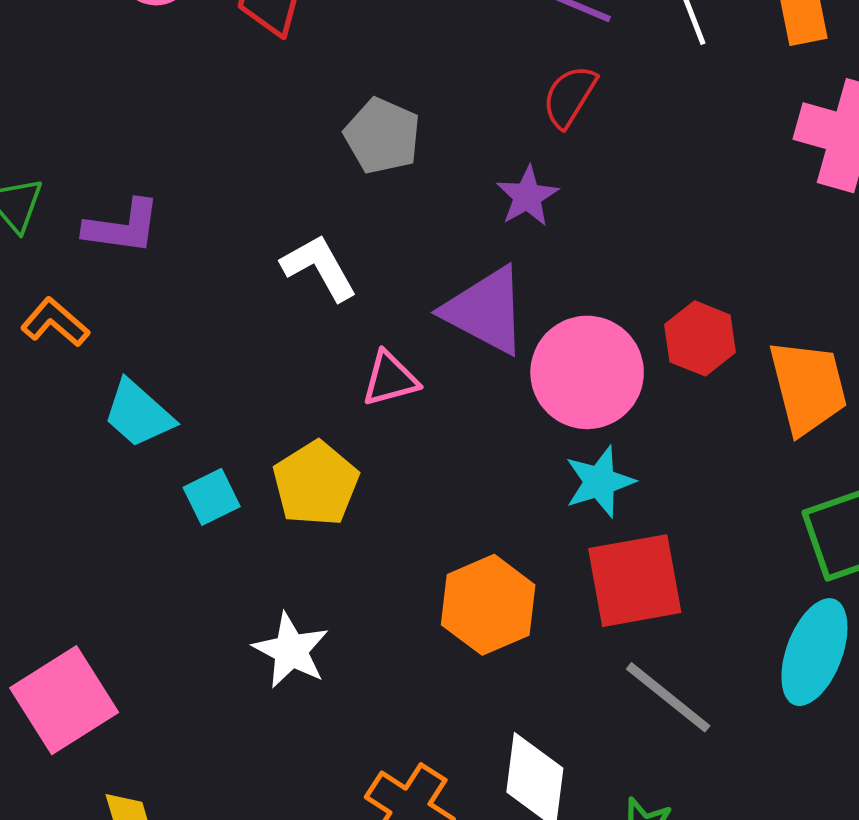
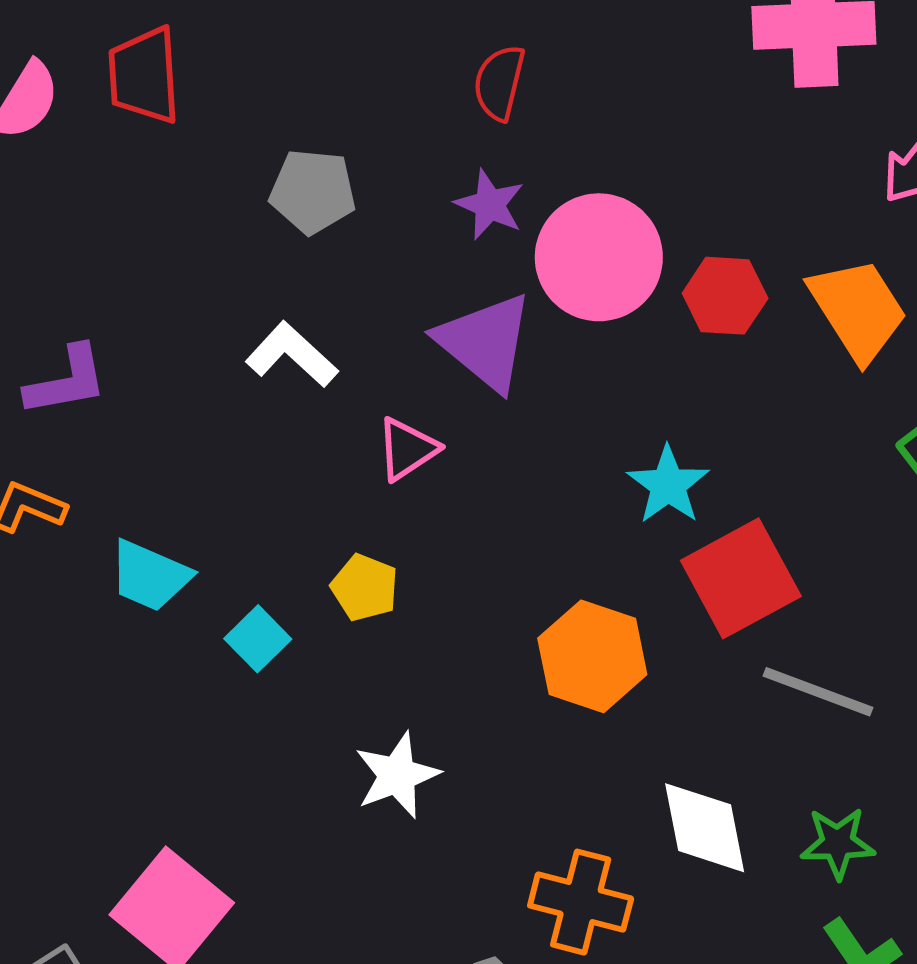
purple triangle: (485, 310) -> (485, 342), turned 30
pink circle: (587, 372) -> (599, 257), moved
yellow pentagon: (316, 484) -> (365, 588), size x0.7
white star: (291, 650) -> (397, 775), turned -30

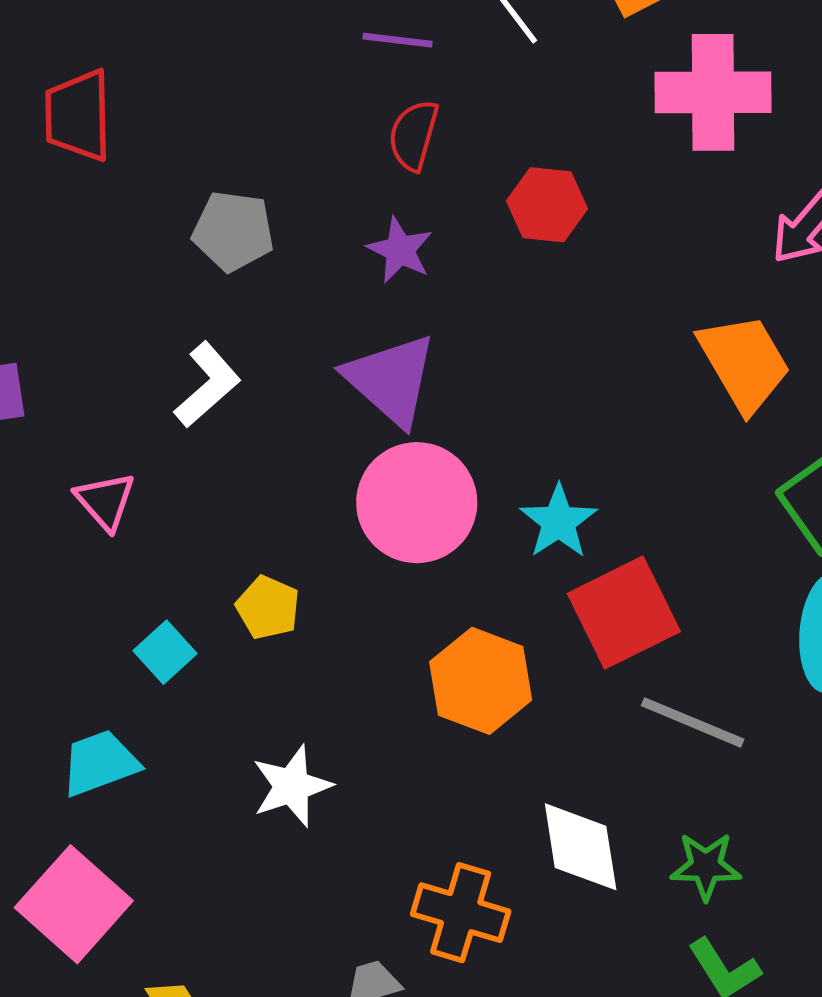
pink circle: (599, 257) -> (417, 503), moved
red hexagon: (725, 296) -> (547, 205), moved
white L-shape: (292, 355) -> (207, 385), turned 94
pink triangle: (407, 449) -> (105, 501), moved, turned -40
cyan trapezoid: (150, 576) -> (100, 763), moved, turned 134

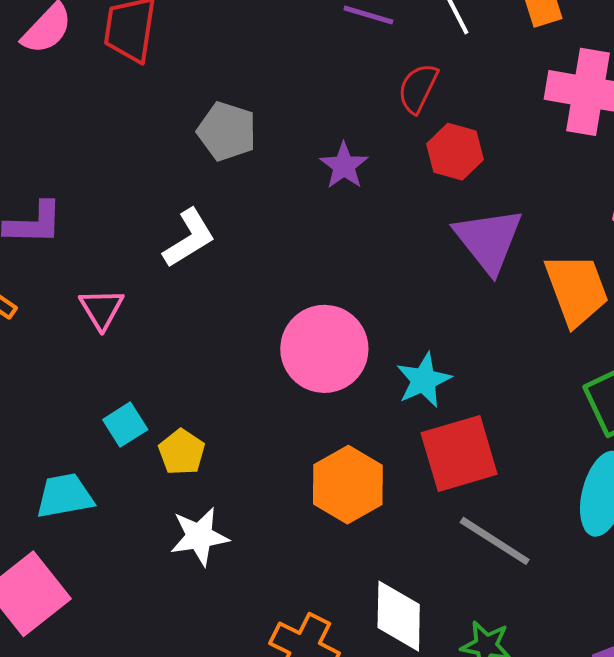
red semicircle: (414, 135) -> (418, 88), moved
purple triangle: (391, 380) -> (489, 240), moved
yellow pentagon: (268, 608) -> (182, 452), moved

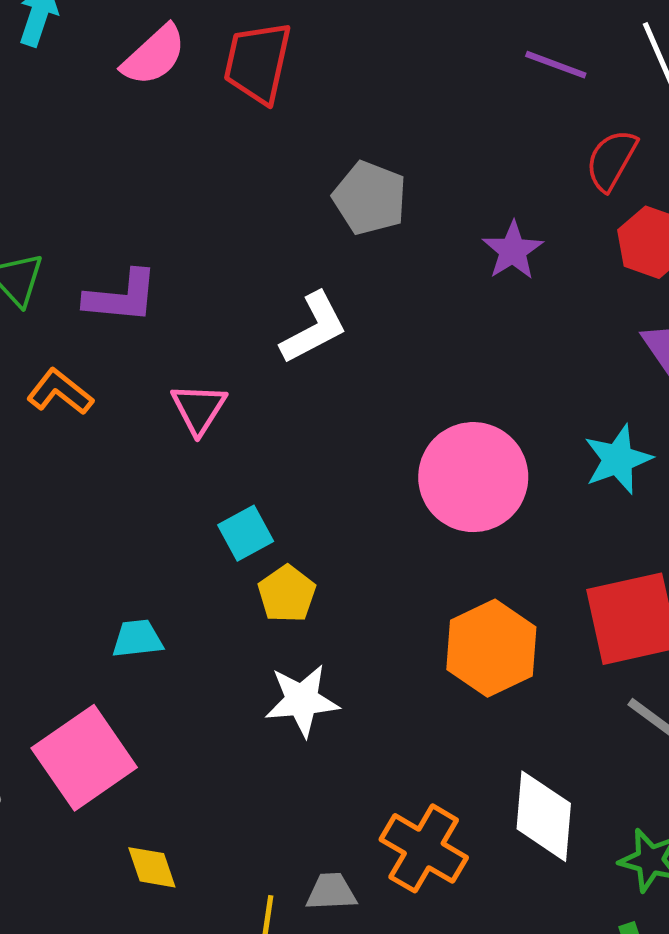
cyan star: (424, 380) -> (618, 459), moved
cyan square: (125, 425) -> (246, 533), moved
cyan trapezoid: (65, 496) -> (137, 639), size x0.7

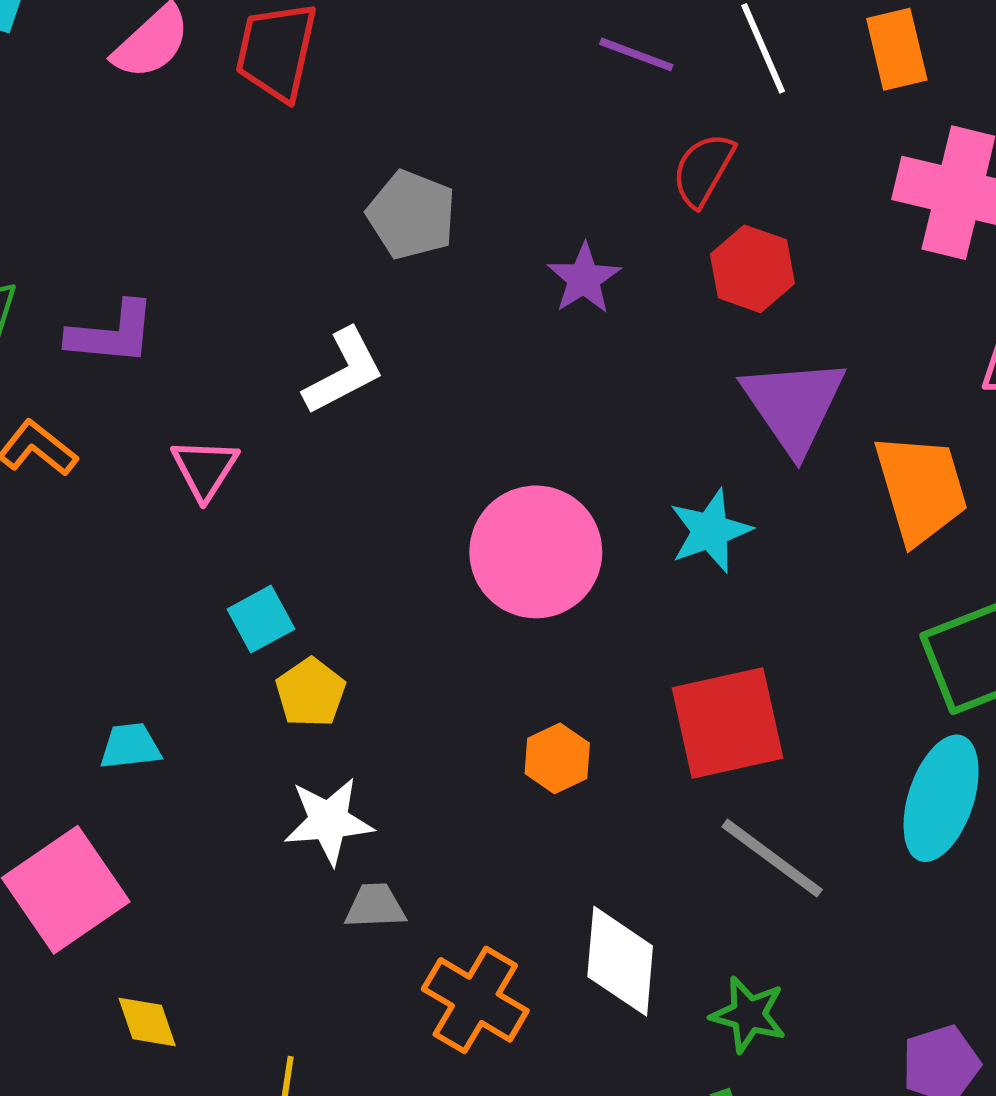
orange hexagon: (491, 648) -> (557, 758), size x0.6
gray trapezoid: (331, 892) -> (375, 906), moved

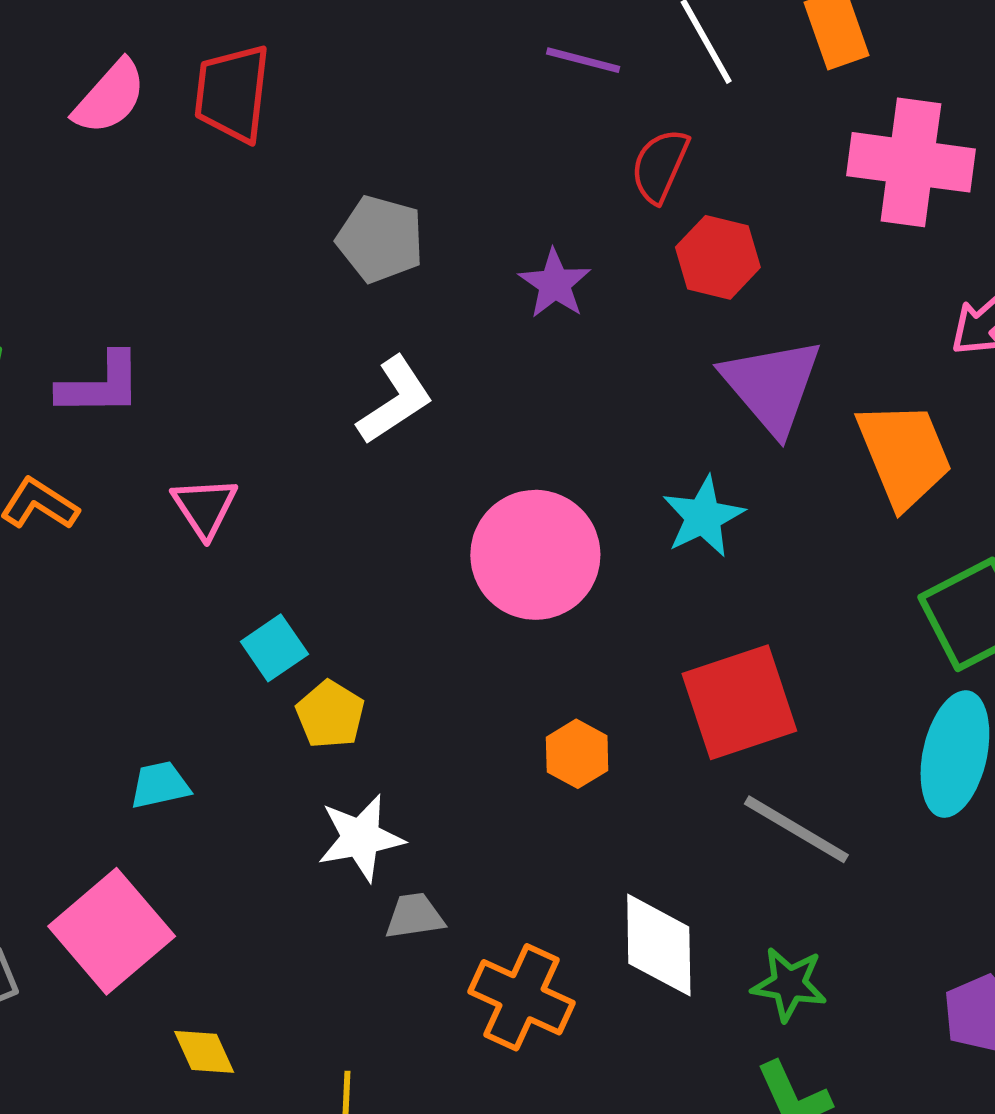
white L-shape: (344, 372) -> (395, 400), moved

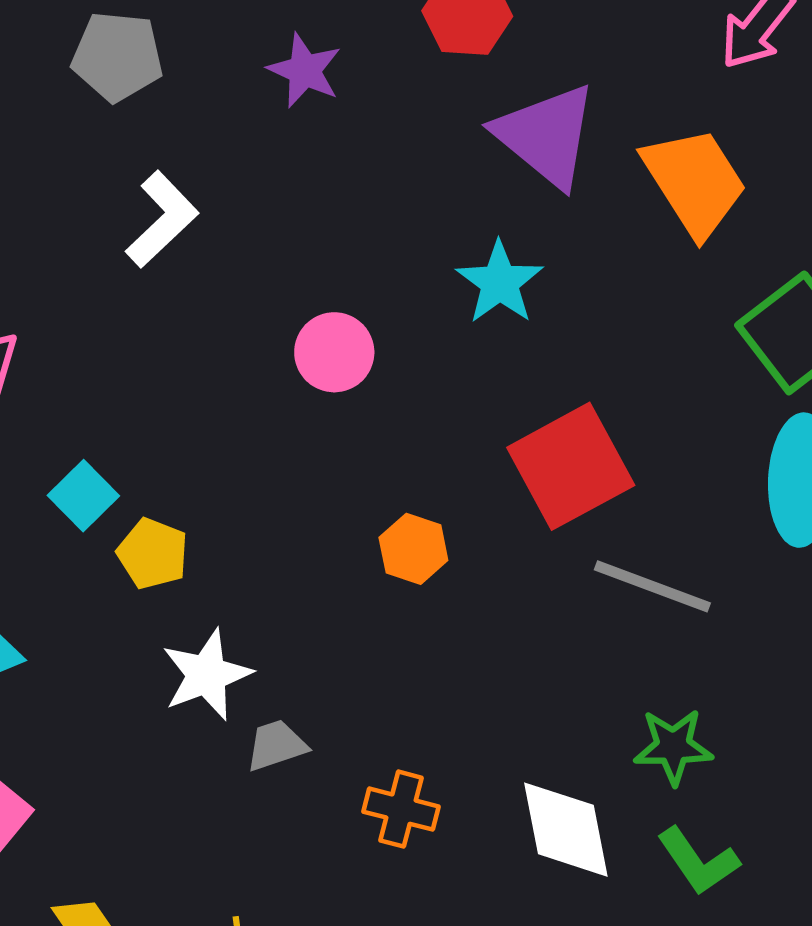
pink circle: (535, 555) -> (334, 352), size x0.6
white diamond: (659, 945) -> (566, 830), moved
orange cross: (522, 997) -> (401, 809), size x0.7

